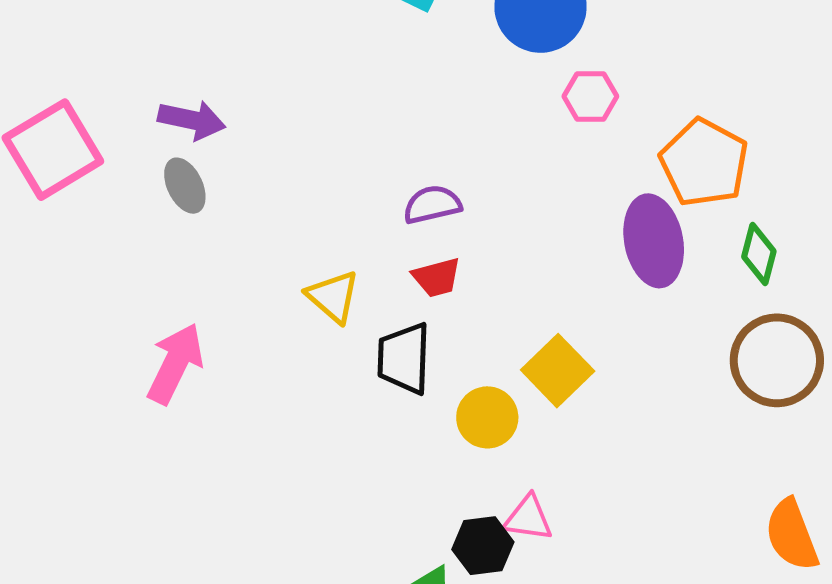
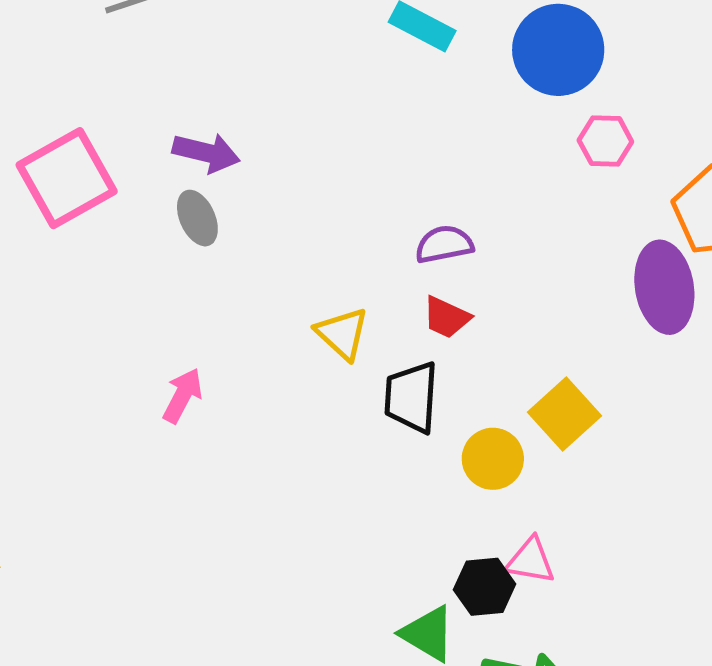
red trapezoid: (437, 277) -> (446, 317), turned 38
pink arrow: (175, 364) -> (182, 396), size x0.7

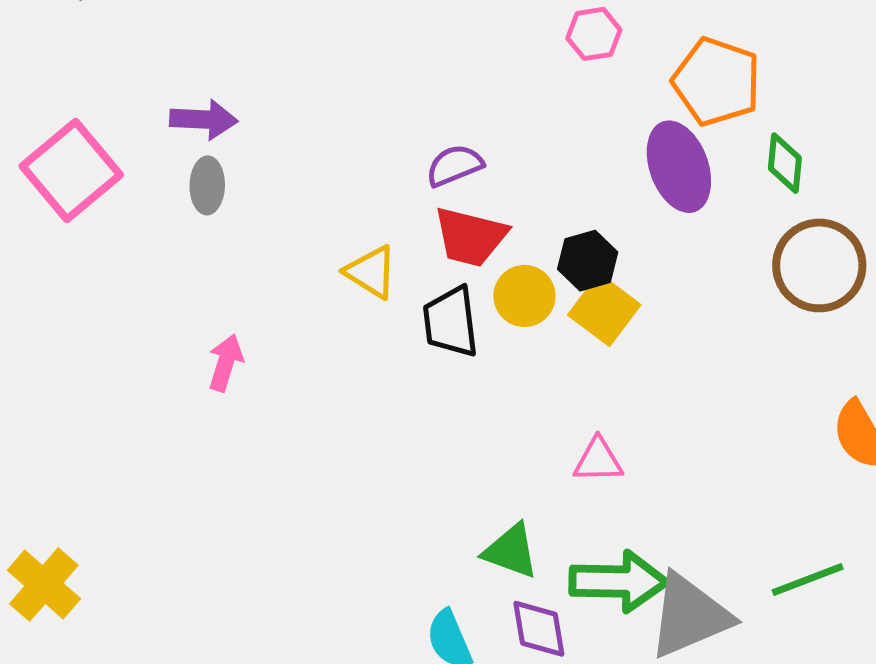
gray ellipse: (197, 218) -> (207, 185), turned 36
red trapezoid: (446, 317) -> (470, 237), size x1.5
yellow circle: (493, 459) -> (524, 296), moved
black hexagon: (485, 587) -> (588, 261), moved

